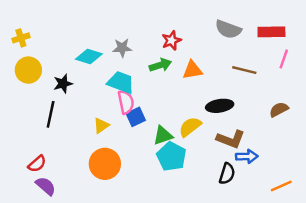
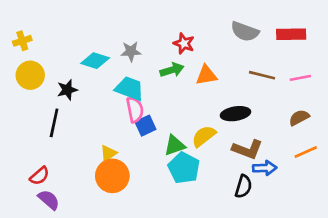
red star: (171, 40) -> (184, 43), turned -30
pink line: (284, 59) -> (300, 78), moved, turned 60
yellow triangle: (101, 126) -> (108, 153), moved
orange line: (281, 186) -> (306, 152), moved

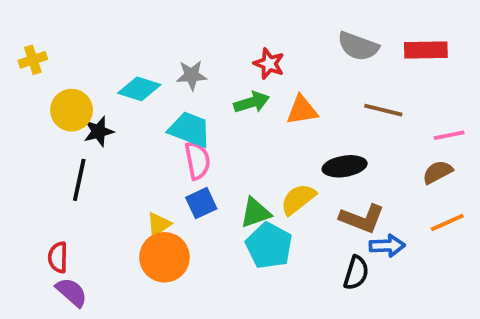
yellow circle: (30, 75) -> (72, 110), moved
pink line: (300, 78) -> (449, 135), moved
blue square: (145, 126) -> (201, 203), moved
red semicircle: (40, 176) -> (58, 257), turned 132

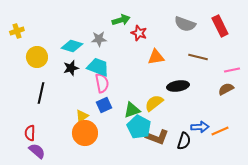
red rectangle: (426, 50) -> (220, 26), turned 65
green arrow: (252, 102) -> (121, 20), moved
black star: (99, 131) -> (71, 68), moved
brown L-shape: (362, 219) -> (157, 137), moved
orange line: (447, 222) -> (220, 131), moved

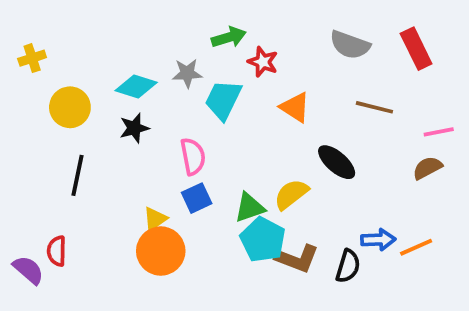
orange triangle: (156, 57) -> (295, 107), turned 42
cyan trapezoid: (98, 67) -> (223, 100), moved, turned -85
black ellipse: (178, 86) -> (337, 162), turned 50
purple semicircle: (37, 151) -> (28, 270), moved

